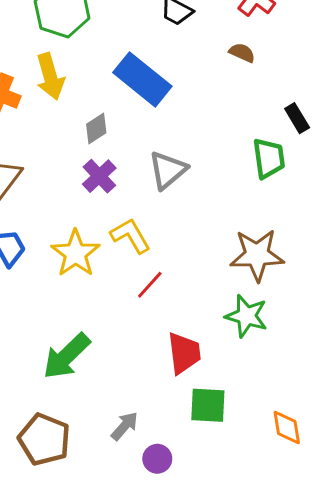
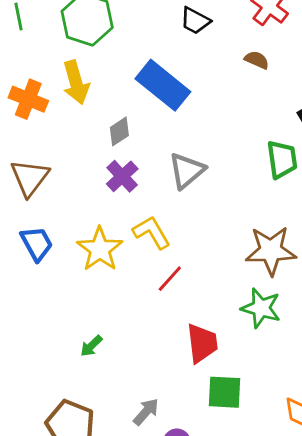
green arrow: (67, 356) -> (91, 346), size x0.5

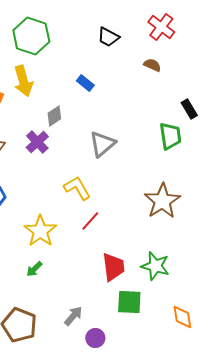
blue rectangle: (163, 85) -> (85, 83), size x0.5
purple cross: (122, 176) -> (37, 142), moved
yellow star: (100, 249) -> (40, 231), moved
brown star: (271, 251) -> (162, 201), turned -30
green star: (261, 308) -> (155, 266), moved

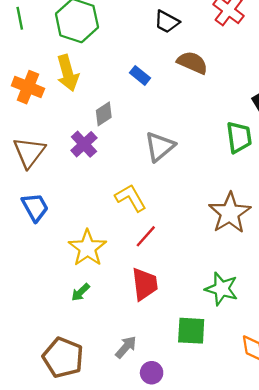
brown semicircle: (152, 65) -> (192, 63), moved, size x1.5
red trapezoid: (113, 267) -> (145, 284), moved

